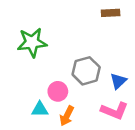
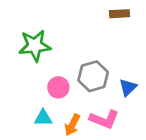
pink circle: (58, 91) -> (58, 87), moved
pink L-shape: (114, 111) -> (104, 119), moved

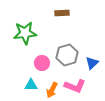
brown rectangle: (120, 14) -> (62, 13), moved

